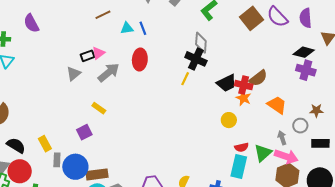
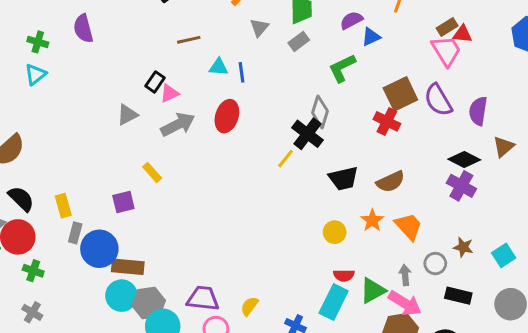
black rectangle: (88, 56) -> (155, 82), moved, turned -48
red cross: (244, 85) -> (387, 121), moved
orange star: (243, 98) -> (372, 220), moved

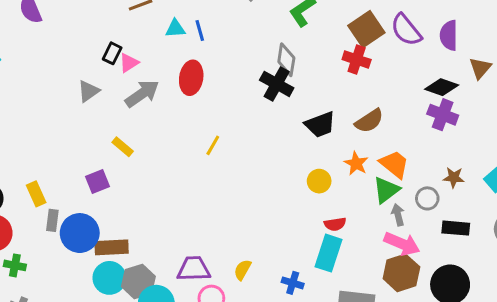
yellow line: (286, 159) -> (213, 145), moved
green triangle: (373, 291) -> (386, 190), moved

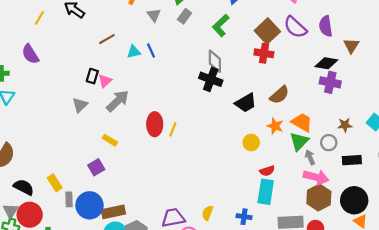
red ellipse: (191, 78) -> (155, 124), moved

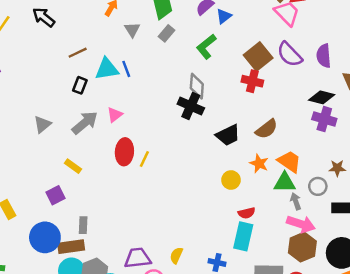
cyan triangle: (134, 52) -> (107, 69), size x1.5
black rectangle: (92, 76) -> (80, 85), moved
pink triangle: (105, 81) -> (115, 115), moved
green triangle: (299, 141) -> (285, 183), turned 42
gray rectangle: (69, 199) -> (83, 225), moved

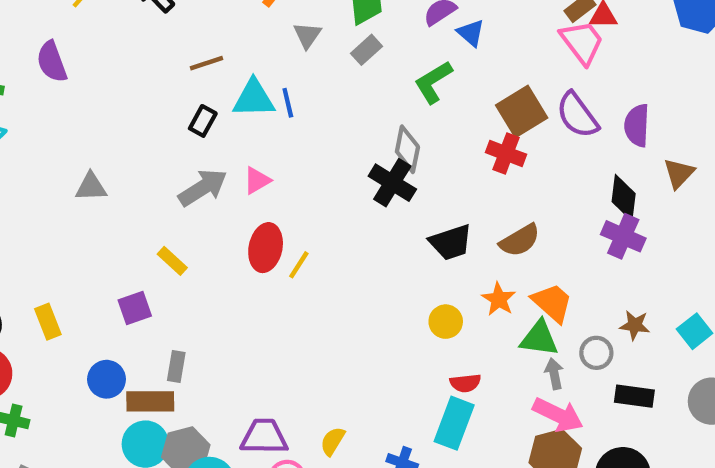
blue triangle: (224, 16) -> (471, 33), turned -49
black diamond: (322, 97) -> (624, 198), turned 75
gray triangle: (42, 124) -> (91, 187), moved, turned 30
blue circle: (45, 237) -> (107, 379), size x0.7

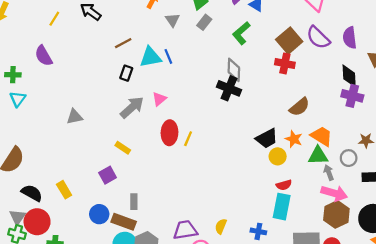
black trapezoid: (451, 242) -> (267, 138), moved
yellow circle: (446, 322) -> (278, 156), moved
brown rectangle: (150, 401) -> (124, 222), turned 30

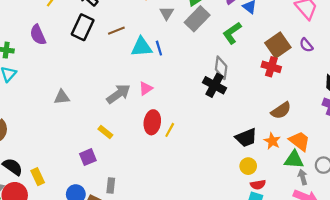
gray rectangle: (204, 22) -> (197, 19), size x1.6
purple semicircle: (318, 38) -> (306, 45), size x0.6
black rectangle: (126, 73) -> (83, 27), moved, size x1.6
yellow circle: (278, 156) -> (248, 166), moved
yellow rectangle: (64, 190) -> (38, 177), moved

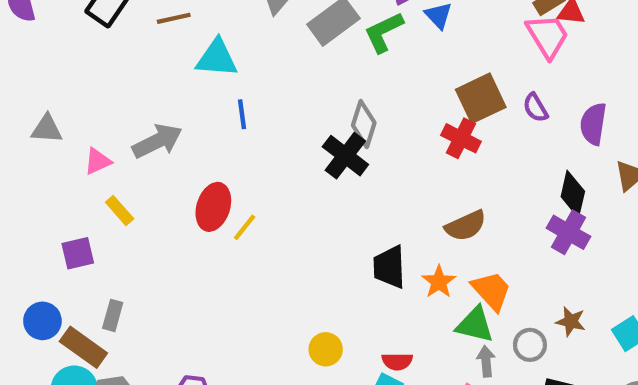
green L-shape: (232, 33) -> (384, 32), moved
blue line: (159, 48) -> (242, 114), moved
pink triangle: (146, 88) -> (98, 161), moved
black trapezoid: (246, 138) -> (389, 267), turned 100
yellow circle: (248, 166) -> (326, 349), moved

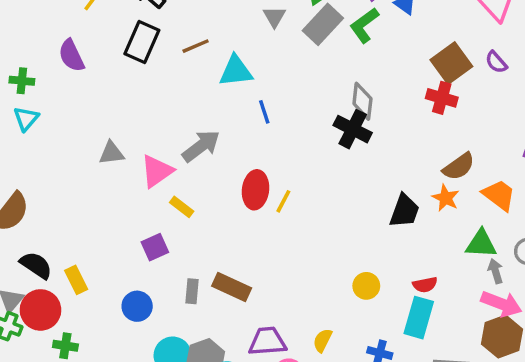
pink triangle: (98, 161) -> (157, 171), size x1.5
black trapezoid: (389, 267) -> (404, 211), turned -147
orange star: (439, 282) -> (446, 198), moved
orange trapezoid: (491, 291) -> (499, 195), moved
brown rectangle: (83, 347) -> (232, 287), moved

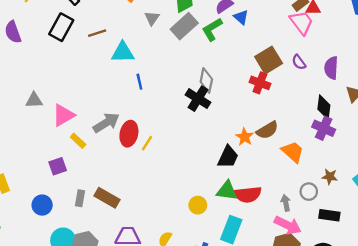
gray arrow: (201, 146) -> (106, 123), moved
orange star: (446, 198) -> (245, 137), moved
green triangle: (481, 244) -> (227, 191), moved
red semicircle: (425, 285) -> (248, 194), moved, size x1.6

